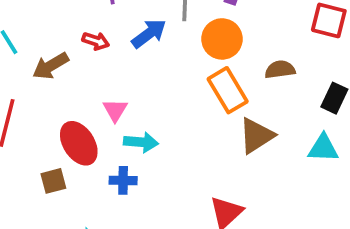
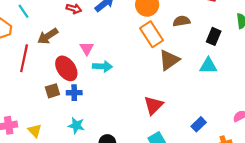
brown arrow: (51, 66) -> (48, 36), moved
blue cross: (123, 180) -> (74, 93), moved

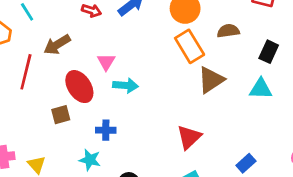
blue cross: (74, 93) -> (106, 130), moved

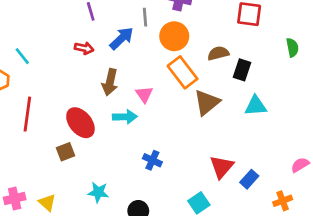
brown arrow: (57, 45) -> (110, 82), moved, turned -40
black rectangle: (269, 52) -> (242, 70), moved
pink triangle: (106, 62) -> (144, 94), moved
blue cross: (106, 130) -> (152, 160), moved, turned 30
red triangle: (189, 137) -> (222, 167), moved

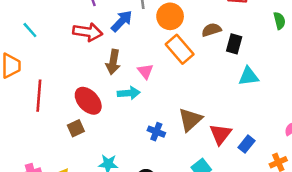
red arrow: (84, 48) -> (88, 32), size x1.6
cyan line: (22, 56) -> (30, 30), moved
brown triangle: (207, 102) -> (190, 120), moved

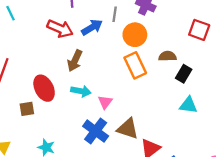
pink triangle: (145, 71) -> (105, 102), moved
brown triangle: (190, 120) -> (128, 129), turned 45
blue cross: (156, 132) -> (96, 131), size x1.6

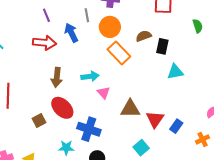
blue arrow: (92, 27) -> (71, 33), turned -66
brown arrow: (75, 61) -> (57, 77), moved
red ellipse: (44, 88) -> (62, 108), moved
cyan arrow: (81, 91) -> (90, 76), moved
blue cross: (96, 131) -> (89, 129), moved

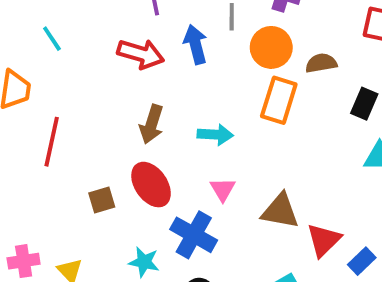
brown semicircle: (144, 36) -> (321, 63), moved
orange rectangle: (119, 53) -> (279, 100), turned 50
pink triangle: (104, 93) -> (223, 189), moved

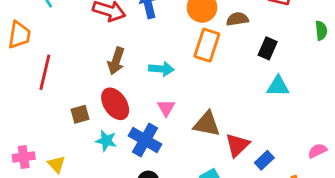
cyan star: (144, 262) -> (106, 141), moved

